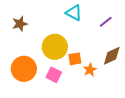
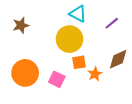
yellow circle: (55, 47) -> (70, 39), moved

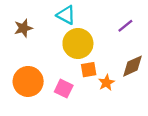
cyan triangle: (78, 14) -> (66, 15), moved

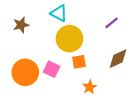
orange star: (106, 83) -> (90, 87), moved
pink square: (64, 89) -> (52, 69), moved

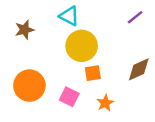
purple line: (112, 23) -> (135, 17), moved
pink square: (52, 69) -> (69, 97), moved

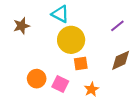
purple line: (135, 17) -> (117, 26), moved
orange circle: (29, 86) -> (37, 79), moved, size x0.7

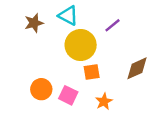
brown star: (22, 26) -> (34, 23), moved
purple line: (117, 26) -> (112, 25), moved

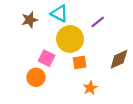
pink square: (68, 95) -> (47, 58), moved

